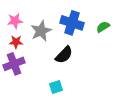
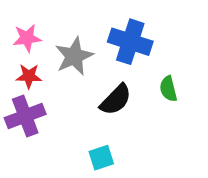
green semicircle: (103, 27) -> (168, 89), moved, turned -72

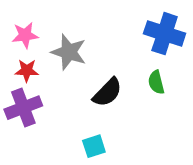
blue cross: (130, 42) -> (165, 34), moved
gray star: (74, 56) -> (69, 52), turned -30

